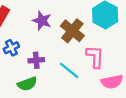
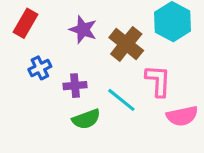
green semicircle: (27, 84) -> (86, 119), moved

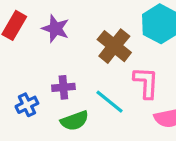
purple star: (83, 30) -> (56, 29), moved
blue cross: (40, 68) -> (27, 105), moved

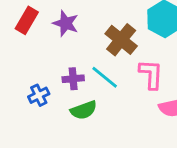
cyan line: (110, 102) -> (105, 77), moved

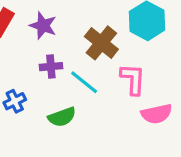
purple cross: (73, 79) -> (51, 67), moved

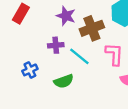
purple star: (43, 26) -> (66, 16), moved
brown cross: (101, 43) -> (92, 28), turned 30

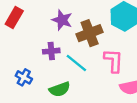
blue cross: (30, 70) -> (24, 77), turned -35

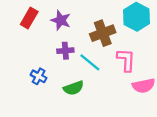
purple star: (62, 20) -> (61, 20), moved

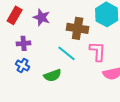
brown cross: (103, 33) -> (78, 28), turned 30
purple cross: (65, 51) -> (24, 43), moved

